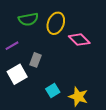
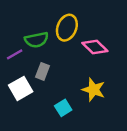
green semicircle: (28, 19) -> (36, 40), moved
yellow star: (78, 97) -> (94, 90), moved

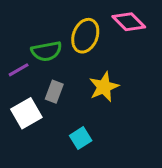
pink diamond: (95, 47) -> (129, 22), moved
yellow star: (94, 90) -> (104, 87), moved, turned 30

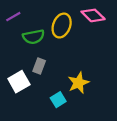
purple line: (19, 70) -> (13, 17), moved
yellow star: (104, 87) -> (78, 83), moved

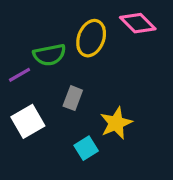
purple line: (13, 17) -> (19, 75), moved
gray rectangle: (39, 66) -> (73, 98), moved

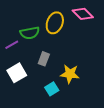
yellow star: (116, 123) -> (70, 74), turned 30

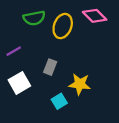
green semicircle: (30, 33) -> (34, 18), moved

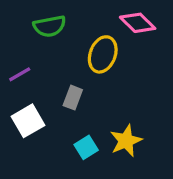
yellow ellipse: (63, 26) -> (103, 54), moved
yellow star: (80, 84) -> (126, 141), moved, turned -30

